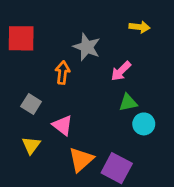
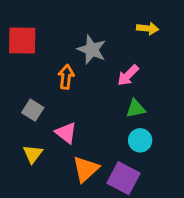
cyan circle: (144, 124) -> (140, 140), moved

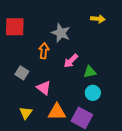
pink arrow: (128, 75) -> (71, 61), moved
yellow triangle: (33, 154) -> (26, 113), moved
orange triangle: (86, 169) -> (57, 112), turned 42

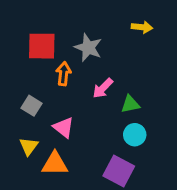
red square: (15, 27) -> (42, 46), moved
orange triangle: (57, 112) -> (55, 164), moved
yellow triangle: (26, 113) -> (29, 146), moved

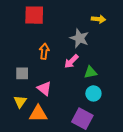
red square: (42, 46) -> (34, 15), moved
gray star: (88, 48) -> (79, 38), moved
gray square: (32, 106) -> (22, 73), turned -32

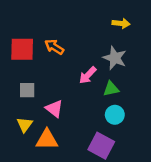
red square: (34, 15) -> (22, 49), moved
gray star: (79, 38) -> (115, 58), moved
orange arrow: (44, 51) -> (54, 47), moved, turned -63

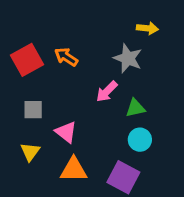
red square: (22, 49) -> (27, 60), turned -30
gray star: (115, 58) -> (128, 58), moved
orange triangle: (47, 139) -> (74, 170), moved

